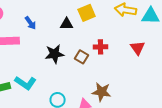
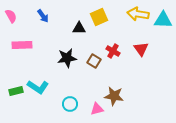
blue arrow: (31, 23) -> (43, 16), moved
red cross: (101, 47) -> (113, 51), turned 32
red triangle: (138, 48) -> (141, 49), moved

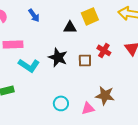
black star: (67, 58) -> (58, 57), turned 30
brown square: (94, 61) -> (85, 60), turned -32
cyan L-shape: (38, 87) -> (29, 65), moved

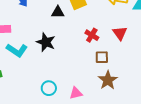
brown square: (85, 60) -> (102, 57), moved
brown star: (105, 95) -> (108, 80), moved, turned 30

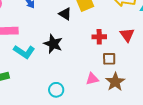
black triangle: (58, 12) -> (65, 14), turned 32
red cross: (92, 35) -> (99, 37), turned -32
pink triangle: (76, 93) -> (92, 79), moved

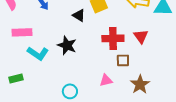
red cross: (99, 37) -> (113, 38), size x1.5
brown star: (115, 82) -> (140, 84), moved

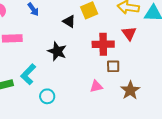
red triangle: (141, 36) -> (129, 33), moved
cyan L-shape: (38, 53) -> (28, 74), moved, turned 100
cyan circle: (70, 91) -> (47, 96), moved

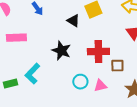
red cross: (103, 44) -> (98, 52), moved
cyan circle: (47, 96) -> (80, 82), moved

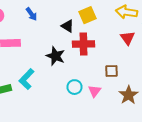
red cross: (98, 52) -> (84, 44), moved
pink triangle: (100, 86) -> (94, 91), turned -40

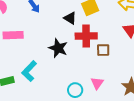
brown square: (112, 71) -> (103, 50), moved
cyan circle: (74, 87) -> (75, 90), moved

